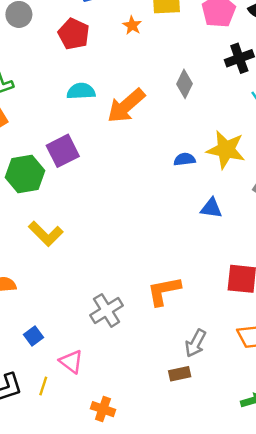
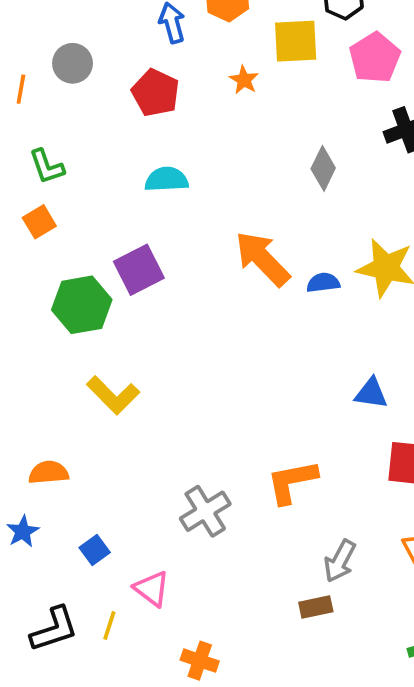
orange arrow: (126, 106) -> (262, 259), moved, turned 87
blue triangle: (211, 208) -> (371, 393), moved

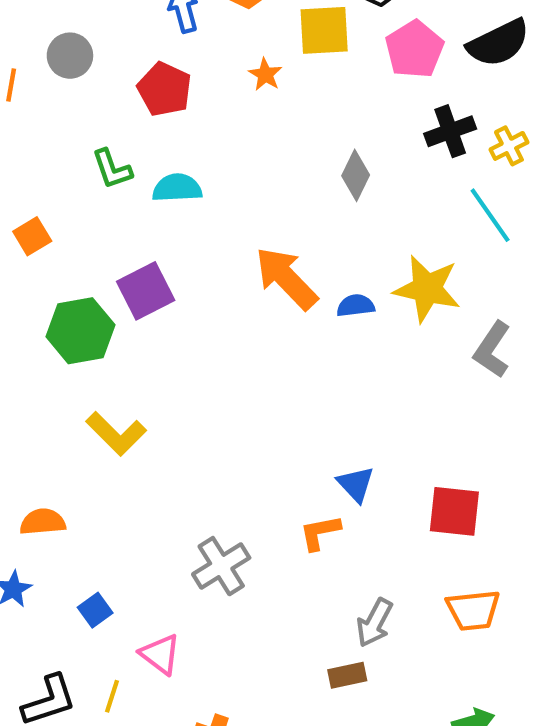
green L-shape: (47, 167) -> (112, 169), moved
blue triangle: (371, 393) -> (356, 484), moved, turned 39
orange L-shape: (292, 482) -> (320, 532), size x0.7

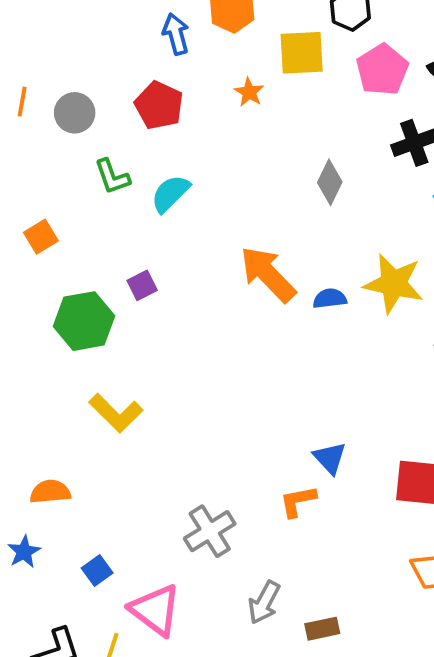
gray circle: (70, 56) -> (75, 113), moved
cyan semicircle: (177, 188) -> (170, 193), turned -42
purple square: (146, 291) -> (142, 285), size x0.6
gray arrow: (375, 623) -> (264, 602), moved
pink triangle: (160, 654) -> (155, 610), size x1.4

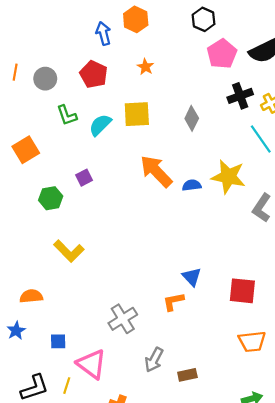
yellow square: (302, 53) -> (137, 114), moved
orange square: (41, 237) -> (26, 150), size x1.4
green hexagon: (84, 321) -> (51, 198), size x0.7
blue square: (97, 571) -> (58, 341), turned 35

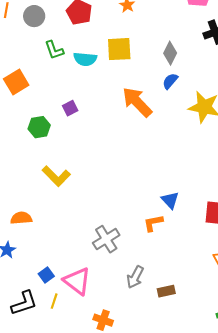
cyan semicircle: (100, 125) -> (85, 59), turned -130
blue semicircle: (192, 185) -> (170, 81), moved, turned -42
blue square: (58, 341) -> (46, 275), moved, turned -35

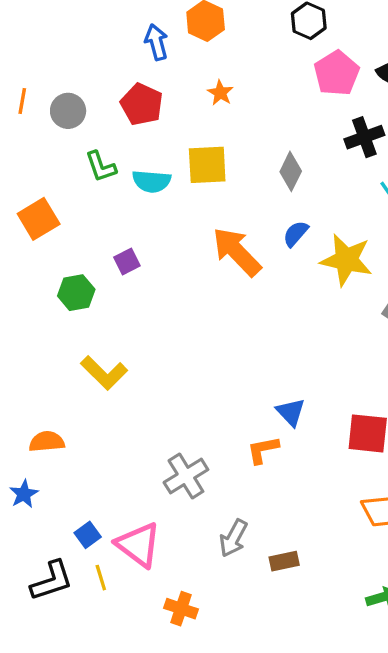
blue semicircle: (170, 81) -> (296, 234), moved
yellow line: (54, 301) -> (101, 578), turned -35

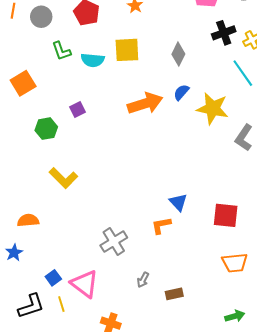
orange arrow: (237, 252) -> (145, 103), turned 116
gray arrow: (233, 538) -> (143, 280), size x0.7

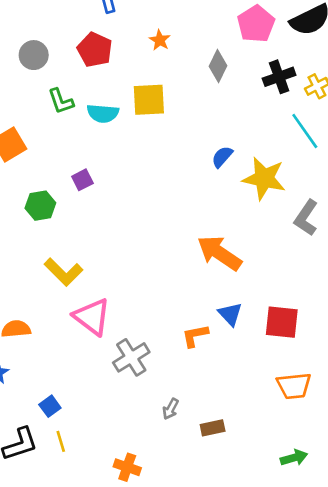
gray diamond: (178, 54) -> (218, 66), moved
orange arrow: (145, 103) -> (219, 253), moved, turned -128
blue triangle: (178, 202) -> (230, 314), moved
pink triangle: (85, 284) -> (92, 317), moved

